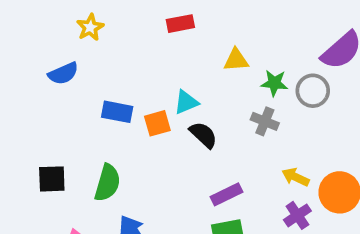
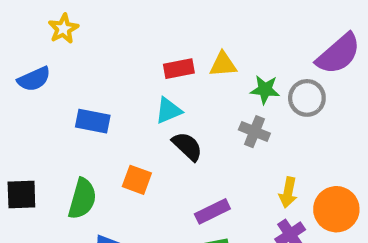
red rectangle: (180, 24) -> (179, 69), moved
orange square: (157, 123) -> (137, 180), moved, turned 36
yellow arrow: (295, 177) -> (288, 192), turned -104

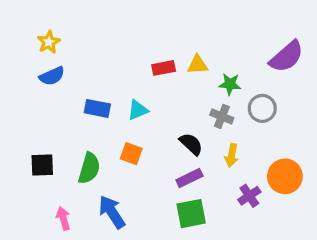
yellow star: (63, 29) -> (49, 42), moved
gray circle: (307, 98) -> (262, 108), moved
cyan triangle: (168, 111) -> (138, 110), moved
black semicircle: (187, 146) -> (191, 144), moved
yellow arrow: (288, 192) -> (232, 155), moved

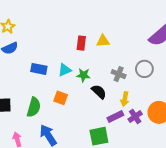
red rectangle: (164, 68) -> (81, 43), turned -72
green star: (230, 84) -> (83, 75), moved
purple rectangle: (189, 178) -> (115, 117), moved
purple cross: (249, 196) -> (135, 117), moved

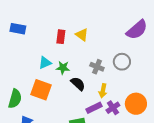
yellow triangle: (103, 41) -> (82, 35), turned 40
blue rectangle: (39, 69) -> (18, 29), moved
orange square: (61, 98) -> (41, 90), size x1.5

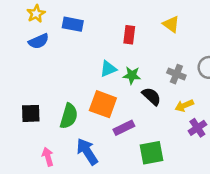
yellow triangle: (82, 35) -> (171, 24), moved
yellow arrow: (103, 91) -> (184, 106), turned 56
purple rectangle: (94, 108) -> (124, 128), moved

